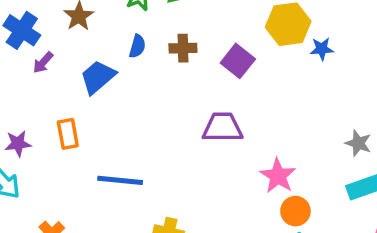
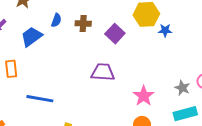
pink star: (278, 176) -> (144, 96), moved

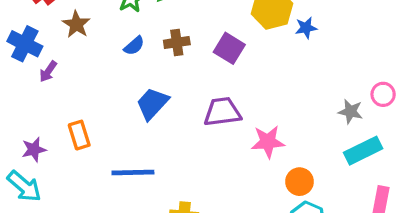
blue semicircle: (56, 20) -> (134, 46), turned 40
blue trapezoid: (31, 37) -> (152, 104), moved
pink star: (144, 96) -> (268, 142), moved, turned -30

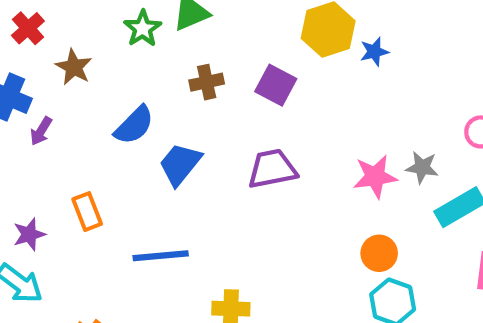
blue semicircle: (134, 46) -> (134, 125), moved, size x1.5
gray star: (351, 111) -> (422, 167), moved
pink star: (268, 142) -> (375, 177), moved

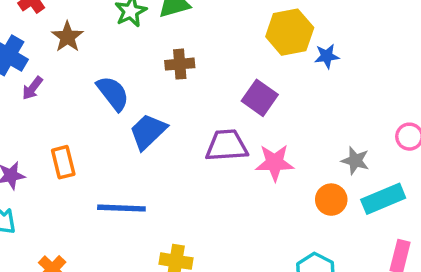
purple square: (276, 85) -> (260, 98), moved
blue semicircle: (134, 125) -> (113, 93), turned -90
pink star: (375, 177) -> (275, 163), moved
orange circle: (379, 253) -> (331, 200), moved

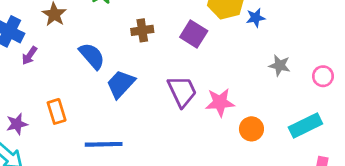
purple square: (260, 98) -> (194, 34), moved
purple trapezoid: (227, 146) -> (182, 91), turned 72
gray star: (355, 161) -> (280, 65), moved
orange circle: (331, 200) -> (251, 129), moved

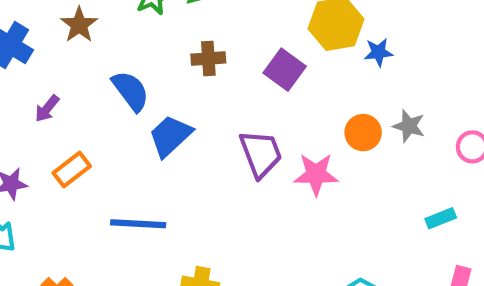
purple arrow: (29, 56) -> (47, 109), moved
orange rectangle: (57, 111) -> (72, 170), turned 65
cyan rectangle: (305, 125) -> (441, 218), size x0.6
orange circle: (251, 129) -> (363, 133), moved

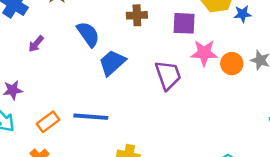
purple square: (285, 70) -> (184, 23), turned -35
orange rectangle: (72, 170) -> (48, 122), moved
pink star: (316, 174) -> (204, 53), moved

